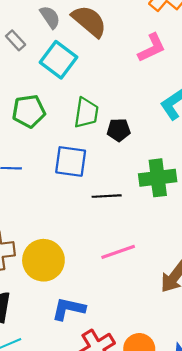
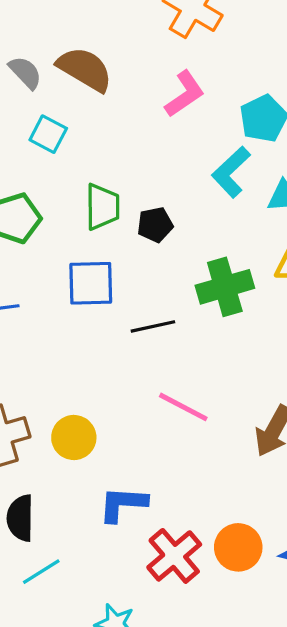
cyan square: (59, 60) -> (48, 134), size x0.7
pink line: (118, 252) -> (183, 407), turned 56
yellow circle: (43, 260) -> (74, 437), size x0.7

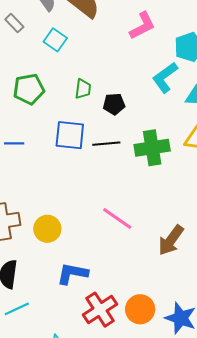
green trapezoid: (102, 207) -> (83, 89), size x0.7
black line: (153, 326) -> (106, 144), moved

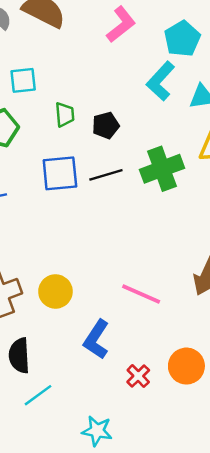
cyan square: (55, 40) -> (23, 80), moved, turned -30
pink line: (117, 218) -> (141, 294), moved
blue L-shape: (72, 274) -> (96, 339), turned -56
red cross: (100, 310) -> (138, 376), size x0.6

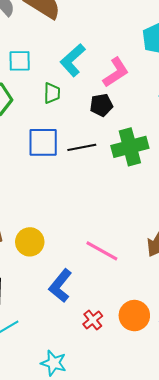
pink L-shape: (121, 24) -> (116, 72), moved
cyan L-shape: (161, 81) -> (73, 60), moved
black pentagon: (106, 125) -> (101, 105), moved

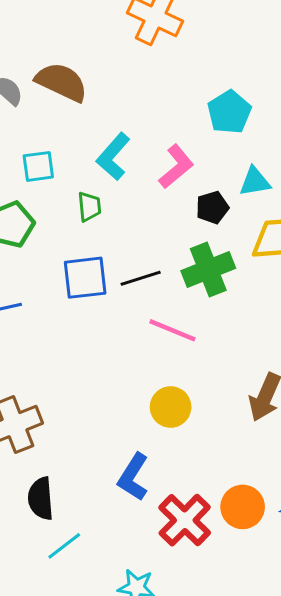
black pentagon: (101, 105) -> (212, 208), moved
yellow circle: (30, 242) -> (171, 407), moved
pink line: (102, 251) -> (172, 330), moved
red cross: (93, 320) -> (185, 520), size x1.8

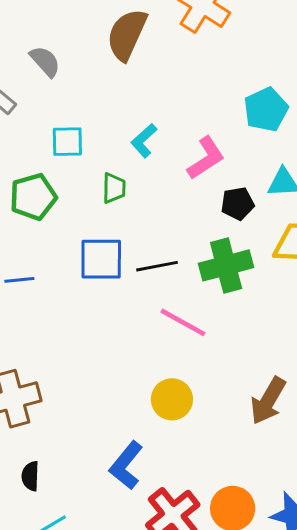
brown semicircle: (62, 82) -> (127, 35), moved, turned -98
cyan L-shape: (113, 157) -> (144, 141), size x0.7
black semicircle: (41, 499) -> (30, 476), size x0.7

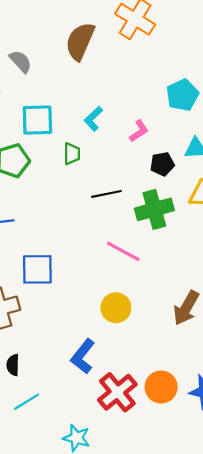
cyan square: (67, 142) -> (37, 120), size x1.4
pink L-shape: (206, 158) -> (139, 131), size x0.7
blue square: (101, 259) -> (37, 269), moved
black line: (157, 266) -> (107, 194), moved

